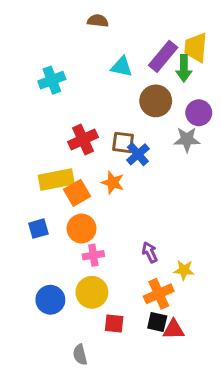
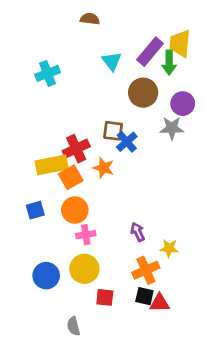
cyan triangle: (122, 67) -> (112, 61), turned 40
red cross: (83, 139) -> (76, 149), moved

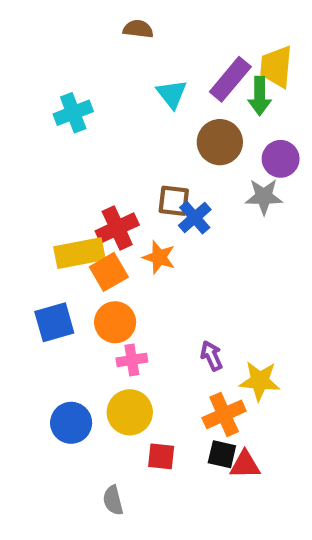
blue square: (35, 210) -> (54, 322), size x1.4
yellow star: (169, 248) -> (260, 381), size x1.4

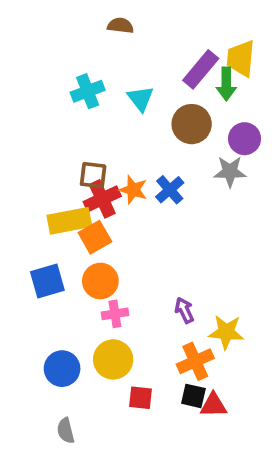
cyan triangle: (172, 94) -> (141, 99), moved
cyan cross: (73, 113) -> (88, 91), moved
brown square: (174, 201) -> (93, 175), moved
orange star: (159, 257) -> (133, 190), moved
gray semicircle: (113, 500) -> (66, 431), moved

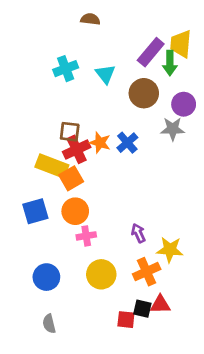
yellow rectangle: (69, 221) -> (52, 166), turned 32
yellow circle: (113, 359) -> (101, 274), moved
black square: (193, 396) -> (142, 309), moved
red square: (141, 398) -> (126, 320), moved

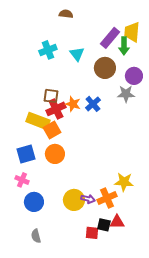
purple arrow: (138, 233) -> (88, 199), moved, turned 128
pink cross: (86, 236) -> (22, 180), moved, turned 32

